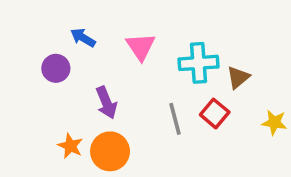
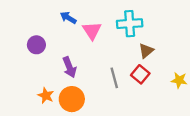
blue arrow: (83, 38) -> (68, 18), moved
cyan cross: (198, 63) -> (130, 24), moved
brown triangle: (238, 77) -> (146, 51), moved

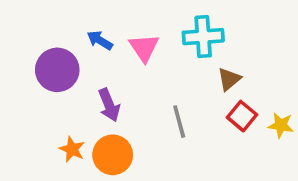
blue arrow: (68, 18) -> (100, 40), moved
purple circle: (36, 45) -> (57, 70), size x1.5
red square: (140, 74) -> (242, 116), moved

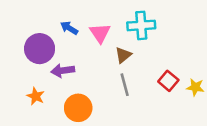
brown triangle: (229, 79) -> (123, 55), moved
purple arrow: (109, 105) -> (63, 70), moved, turned 105
orange star: (72, 149) -> (36, 96), moved

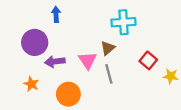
blue arrow: (69, 28) -> (56, 14), moved, turned 56
pink triangle: (100, 33) -> (88, 60), moved
red square: (168, 81) -> (148, 60), moved

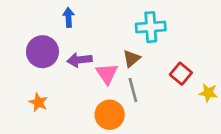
purple arrow: (55, 62) -> (79, 60), moved
orange circle: (68, 94) -> (110, 115), moved

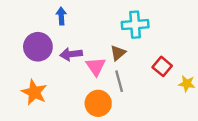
orange star: (38, 102) -> (34, 92), size x1.5

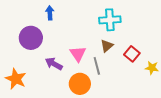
brown triangle: (118, 53) -> (107, 46), moved
purple arrow: (71, 54) -> (54, 64), moved, turned 36
orange star: (34, 92) -> (16, 79), moved

